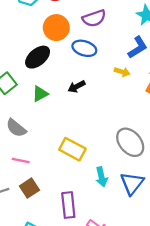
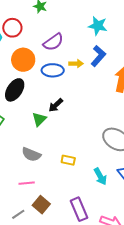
yellow arrow: (122, 72) -> (76, 64), moved
green triangle: (40, 94) -> (39, 119), moved
gray semicircle: (16, 128) -> (31, 154), moved
yellow rectangle: (72, 149) -> (68, 160), size x0.6

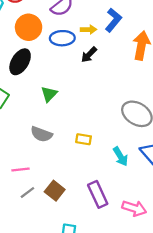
black arrow: (56, 105) -> (89, 55), moved
pink line: (27, 183) -> (20, 169), moved
gray line: (18, 214) -> (27, 192), moved

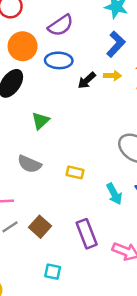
yellow arrow: (88, 30) -> (112, 76), moved

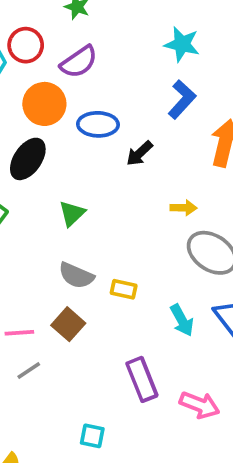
purple semicircle: (61, 25) -> (79, 62), moved
yellow arrow: (112, 76) -> (184, 208), moved
gray semicircle: (29, 164) -> (76, 276), moved
brown square: (40, 227) -> (68, 324), moved

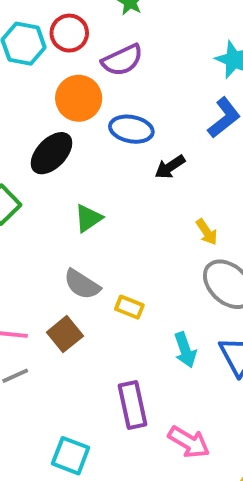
yellow arrow: (184, 208) -> (207, 232), turned 45
cyan square: (92, 436) -> (71, 456), size x1.4

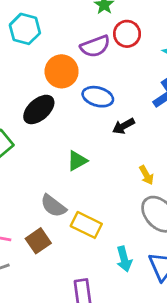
red circle: (69, 33) -> (127, 34), moved
green triangle: (88, 218) -> (77, 161), moved
yellow rectangle: (129, 307) -> (86, 225), size x1.5

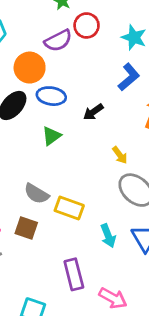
blue ellipse: (98, 97) -> (51, 96), moved
green triangle: (77, 161) -> (51, 136), moved
brown square: (38, 241) -> (26, 228), turned -30

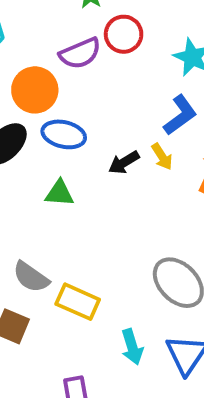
green triangle: (51, 136) -> (59, 193), turned 36
yellow arrow: (120, 155) -> (162, 157), moved

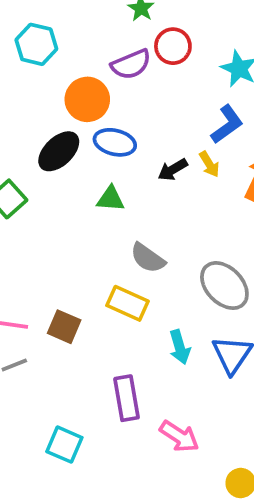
gray semicircle: (31, 277) -> (148, 258), moved

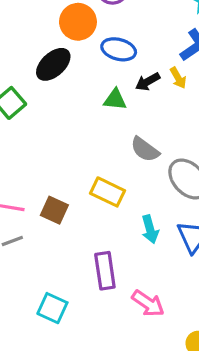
blue ellipse: (115, 142) -> (119, 49), moved
green triangle: (111, 199) -> (115, 100), moved
gray semicircle: (148, 258) -> (145, 149), moved

